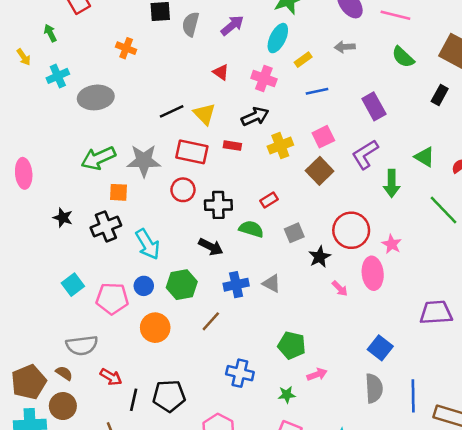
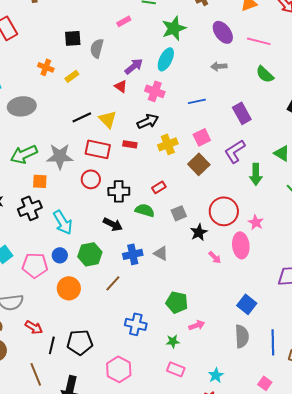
purple arrow: (232, 25) -> (134, 66), moved
yellow rectangle: (303, 60) -> (72, 76), moved

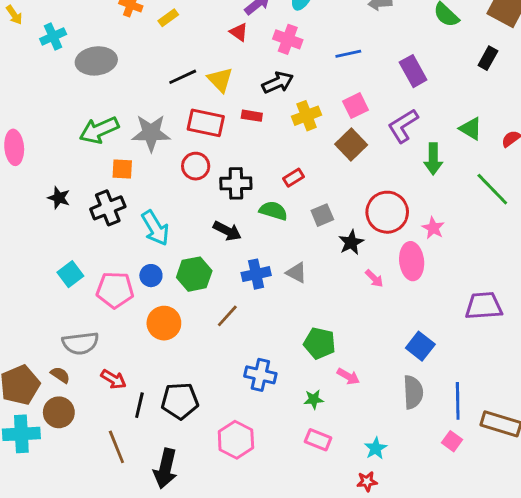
pink arrow: (197, 325) -> (348, 376), turned 49
pink square: (265, 383) -> (452, 441), moved

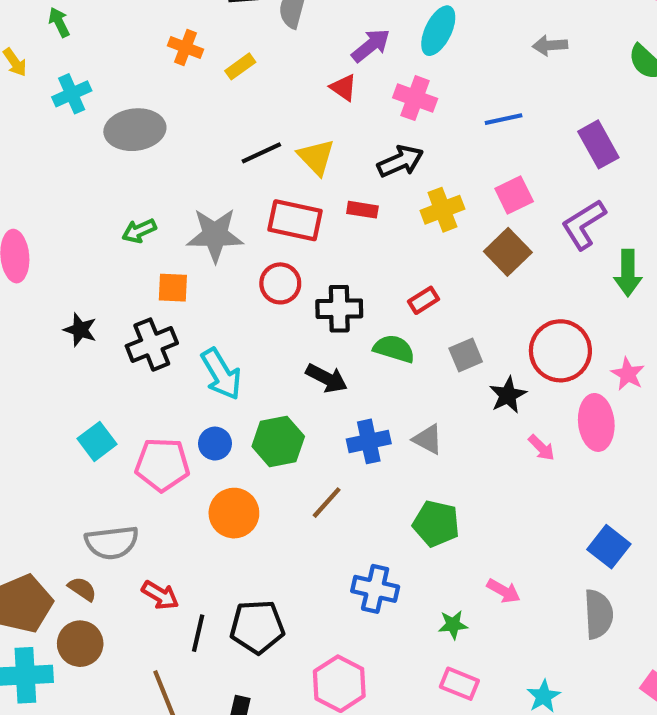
green arrow: (99, 130) -> (139, 231), size x0.6
green pentagon: (319, 343) -> (436, 524), moved

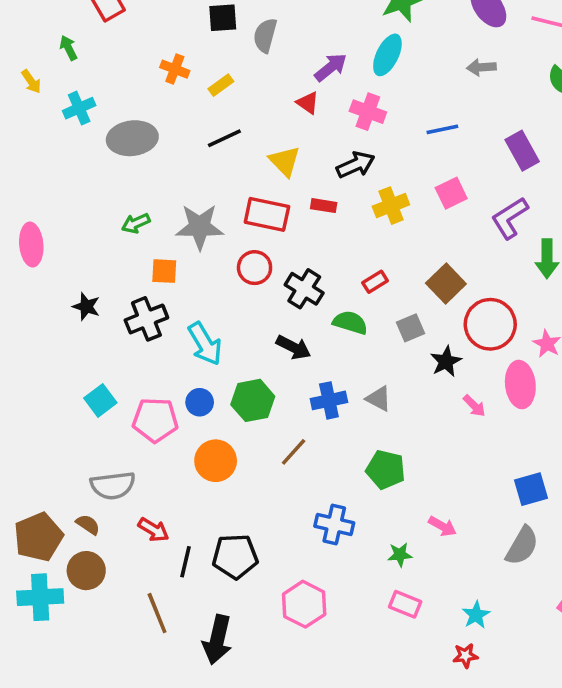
black line: (261, 153) -> (224, 138), moved
brown square: (508, 252) -> (446, 284), moved
black cross: (339, 309) -> (304, 289), turned 33
blue square: (609, 547) -> (531, 489), turned 36
gray semicircle: (598, 614) -> (522, 546), turned 33

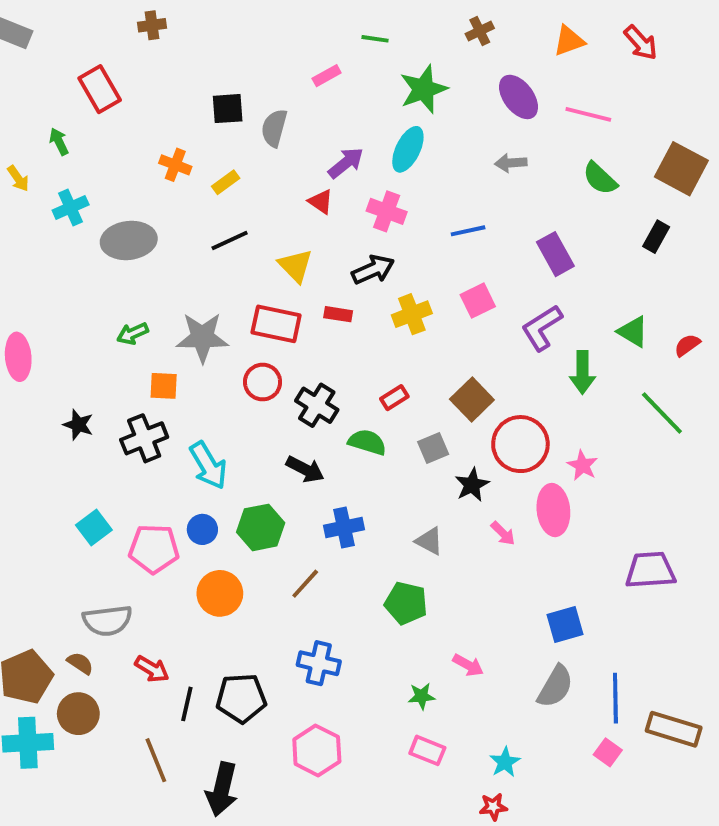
gray triangle: (379, 399) -> (429, 541), moved
blue cross: (334, 524) -> (319, 663), moved

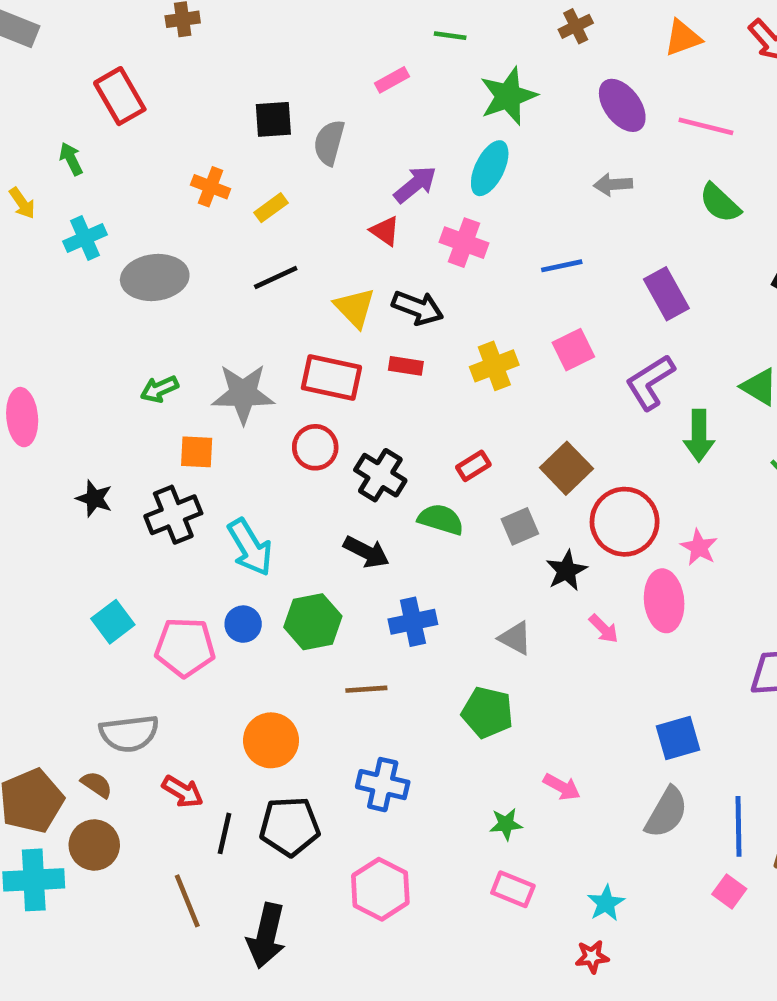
black arrow: (373, 270) -> (418, 308), moved, turned 45
brown line: (305, 584) -> (366, 689), turned 44
orange circle: (220, 593) -> (271, 740), moved

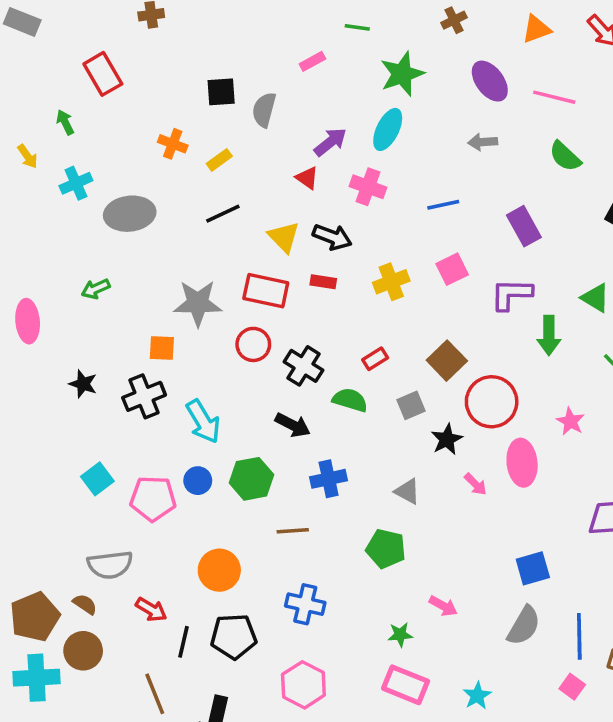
purple L-shape: (650, 382) -> (511, 294), turned 33
green arrow: (159, 389) -> (96, 289), moved
pink star: (699, 547) -> (570, 421), moved
pink rectangle: (513, 889) -> (406, 685), size x1.4

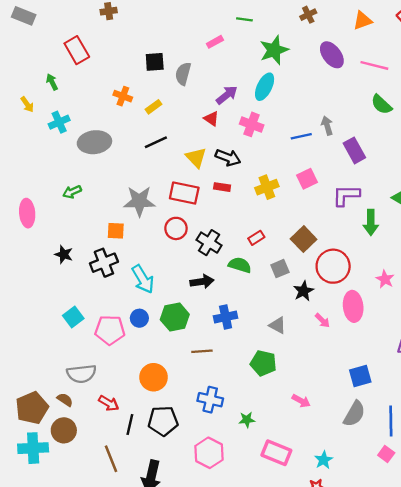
gray arrow: (483, 142) -> (327, 126), moved, turned 78
black arrow: (293, 425) -> (202, 282), turned -35
green star: (400, 635) -> (247, 420), moved

